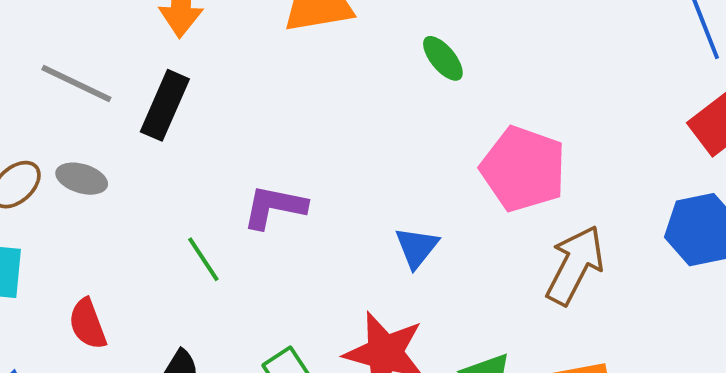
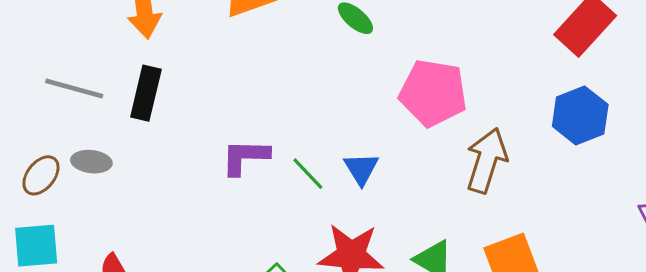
green line: (203, 259) -> (308, 174), moved

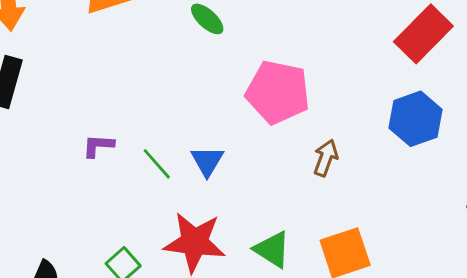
purple L-shape: (245, 157) -> (98, 146), size x0.7
brown arrow: (487, 161) -> (326, 158), size x0.6

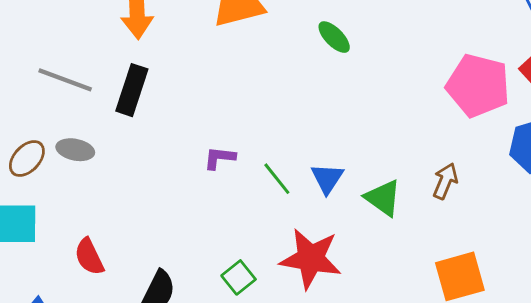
pink pentagon: (278, 92) -> (478, 86), moved
green triangle: (272, 249) -> (383, 198), moved

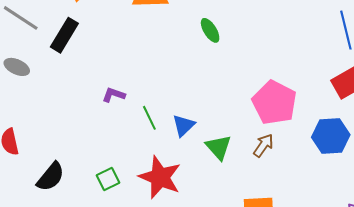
pink pentagon: (478, 86) -> (274, 103), moved

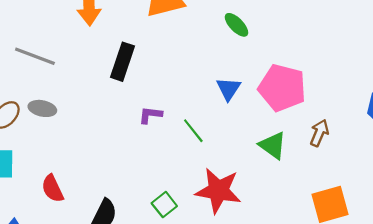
black rectangle: (64, 35) -> (122, 62), moved
pink pentagon: (274, 103) -> (282, 88), moved
blue triangle: (184, 125) -> (228, 89), moved

